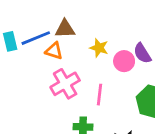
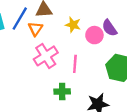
blue line: (36, 38) -> (20, 19), turned -35
orange triangle: (54, 51) -> (35, 29), turned 49

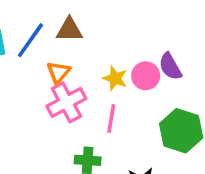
yellow star: (73, 25) -> (115, 78), moved
orange triangle: (35, 29) -> (58, 72), moved

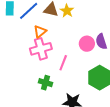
yellow star: (115, 78) -> (67, 11), moved

